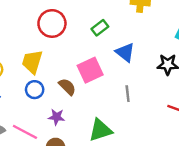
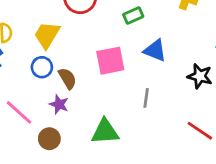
blue triangle: (125, 52) -> (155, 50), turned -30
brown semicircle: (67, 87) -> (67, 78), moved

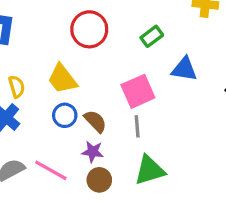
yellow trapezoid: (47, 35) -> (62, 79), turned -56
gray line: (146, 98) -> (137, 126), moved
brown circle: (49, 139) -> (99, 180), moved

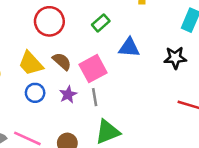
brown semicircle: (95, 121) -> (62, 61), moved
purple star: (93, 152) -> (68, 95), moved, turned -30

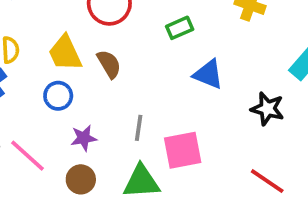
pink square: (93, 69) -> (183, 150), moved
purple star: (68, 95) -> (84, 138), moved

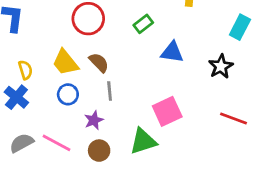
black star: (267, 109) -> (221, 66), turned -30
gray line: (139, 128) -> (110, 91), moved

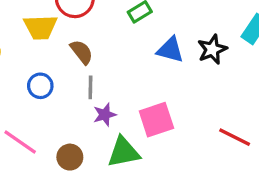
yellow trapezoid: (65, 62) -> (40, 27), moved, turned -60
black star: (221, 66) -> (212, 49), moved
purple star: (94, 120) -> (105, 115), moved

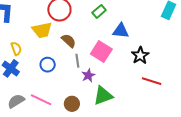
black star: (212, 49) -> (140, 55), moved
pink square: (156, 120) -> (101, 52), moved, turned -30
red line: (235, 137) -> (152, 81), moved

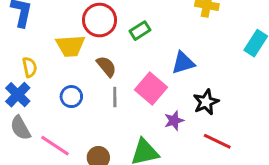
green rectangle: (99, 11) -> (140, 31), moved
blue triangle: (121, 31) -> (183, 63), turned -30
purple star: (88, 75) -> (174, 121), moved
gray semicircle: (16, 101) -> (20, 128), moved, turned -96

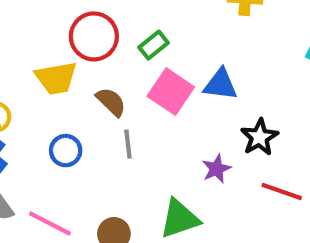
blue triangle: (183, 63) -> (220, 84), turned 30
pink square: (151, 89) -> (171, 92), moved

